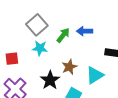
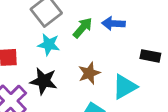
black star: (50, 80) -> (44, 81), moved, turned -30

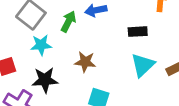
brown star: (89, 73) -> (85, 62), turned -30
cyan triangle: (125, 87) -> (143, 65), moved

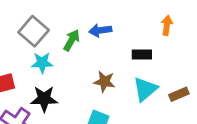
brown star: (85, 62) -> (104, 82), moved

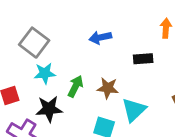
green arrow: (72, 40) -> (76, 86), moved
cyan triangle: (145, 89) -> (134, 110), moved

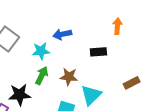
cyan star: (45, 73) -> (41, 51), moved

